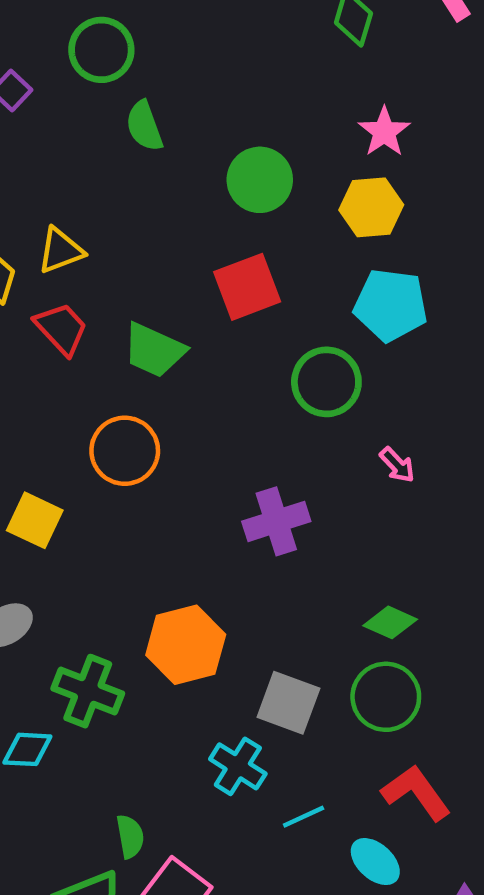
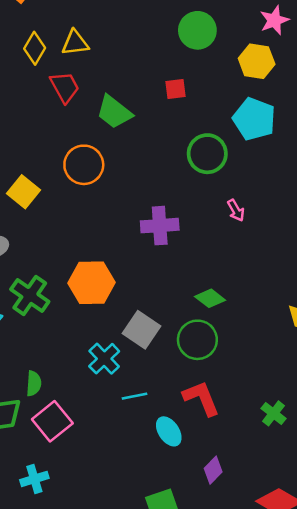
red square: (247, 287) -> (176, 89), size x0.6

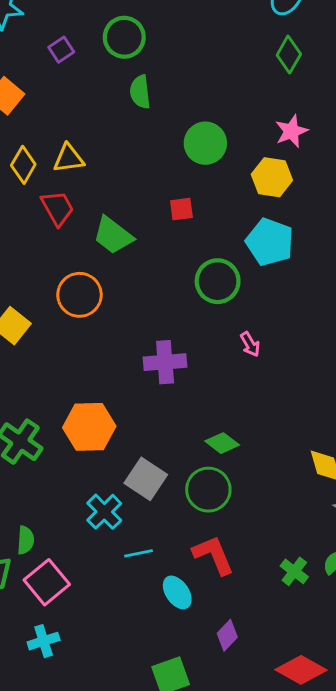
cyan cross: (34, 479) -> (44, 641), moved

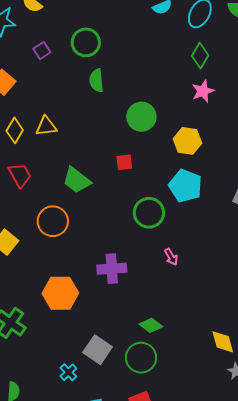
pink star: (291, 131) -> (203, 91), moved
red trapezoid: (57, 208) -> (20, 175), moved
orange hexagon: (89, 427) -> (60, 293), moved
cyan cross: (104, 512) -> (68, 372), size x0.7

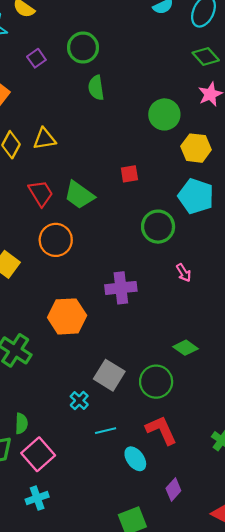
green diamond: (200, 56) -> (206, 56), turned -70
green circle: (141, 117) -> (164, 114), moved
red trapezoid: (20, 175) -> (41, 193), moved
green diamond: (151, 325) -> (185, 348), moved

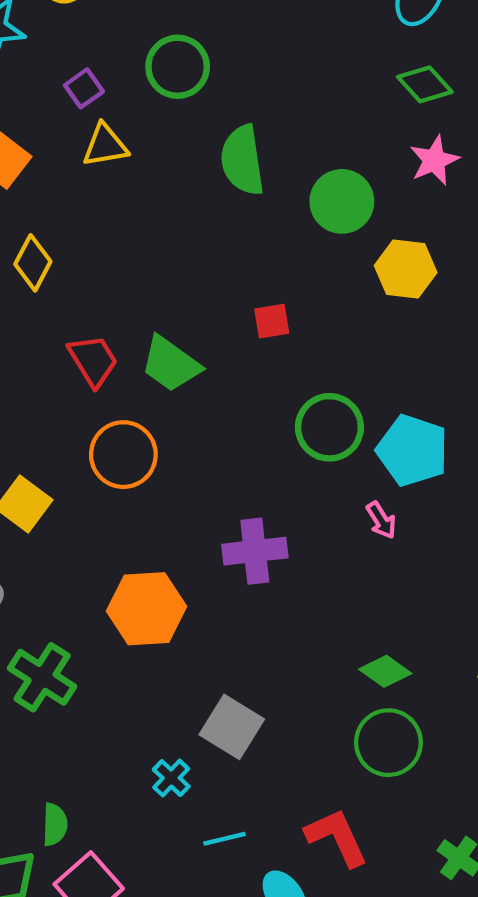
green semicircle: (96, 88) -> (242, 160), moved, size x1.4
yellow triangle: (44, 139) -> (105, 145), moved
cyan pentagon: (196, 196) -> (412, 450), moved
green circle: (156, 382) -> (388, 743), moved

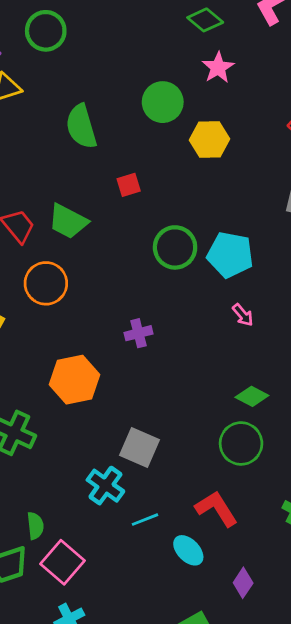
green semicircle: (242, 160) -> (81, 127), moved
pink arrow: (381, 520) -> (243, 315), moved
purple cross: (255, 551) -> (139, 333), size x0.7
green diamond: (385, 671) -> (252, 396), moved
cyan cross: (171, 778) -> (105, 486), size x1.5

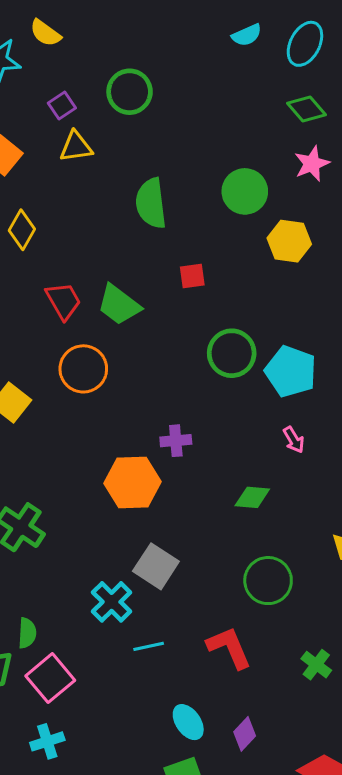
orange hexagon: (75, 380) -> (132, 482), moved
green diamond: (252, 396) -> (252, 497), moved, turned -32
cyan ellipse: (188, 550) -> (188, 722), moved

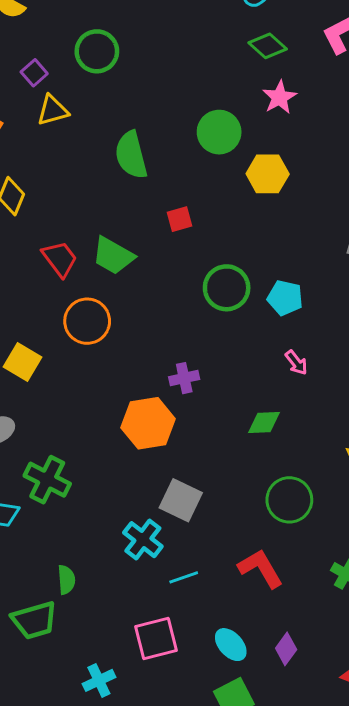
cyan pentagon: (291, 371) -> (285, 298), size x0.7
pink square: (50, 678) -> (156, 638), moved, turned 33

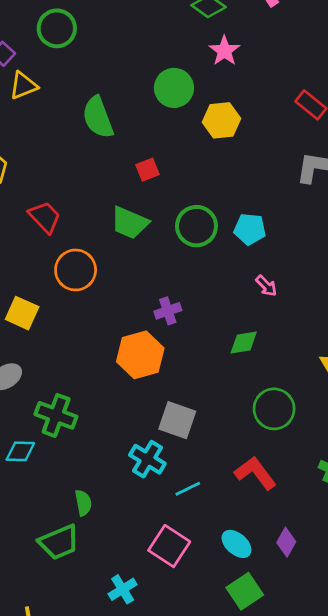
green trapezoid: (113, 256) -> (130, 223), moved
pink square: (156, 638) -> (169, 546), turned -36

